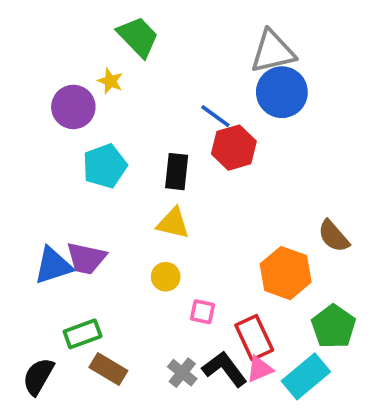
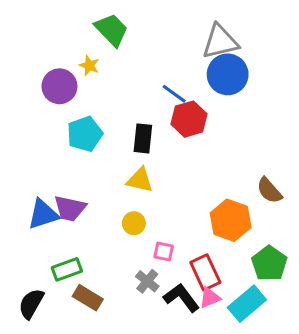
gray cross: (182, 373) -> (147, 281), moved

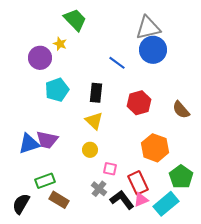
red hexagon: (189, 119) -> (139, 103), moved
yellow triangle: (140, 180) -> (94, 121), turned 30
brown semicircle: (269, 190) -> (181, 110), moved

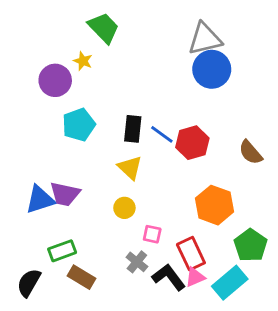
blue line: (117, 63) -> (162, 134), moved

